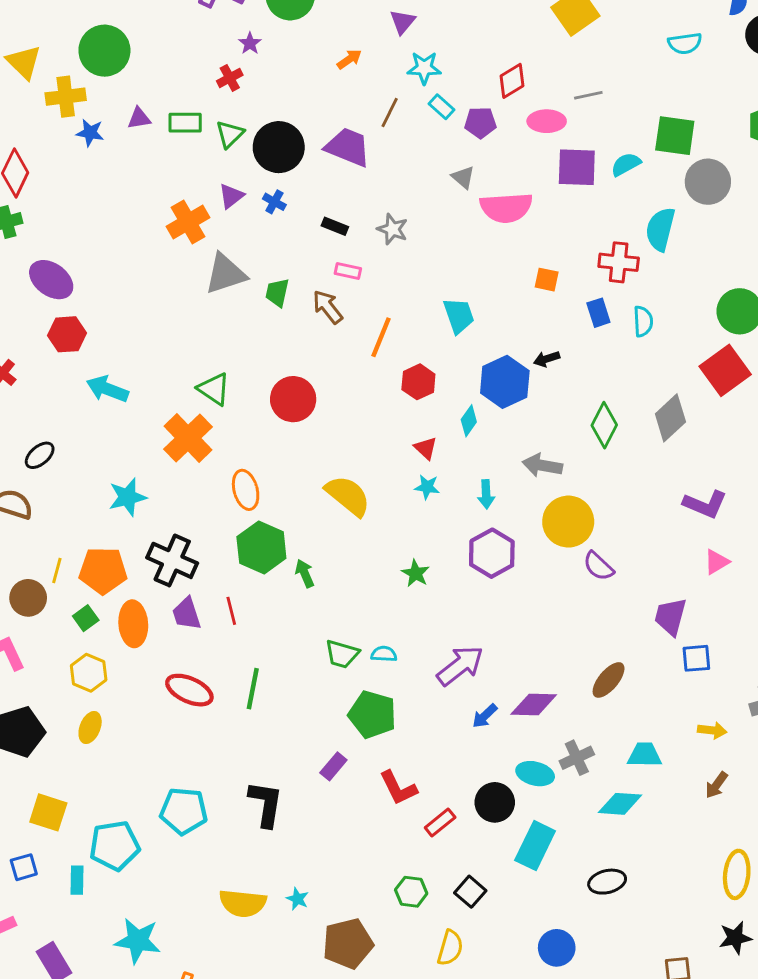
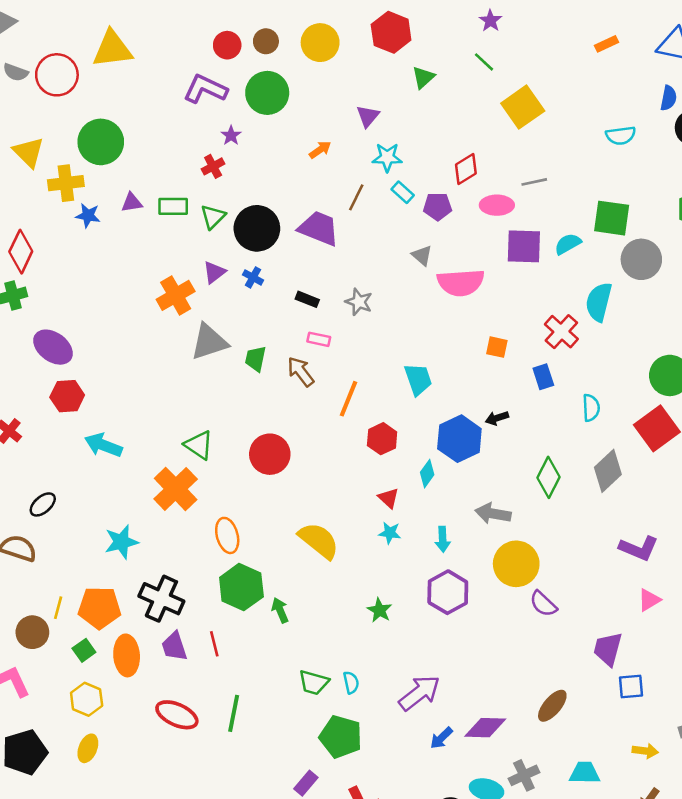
red cross: (619, 262) -> (561, 332), turned 36
cyan semicircle: (643, 321) -> (591, 408), moved
cyan semicircle: (384, 654) -> (351, 683), turned 75

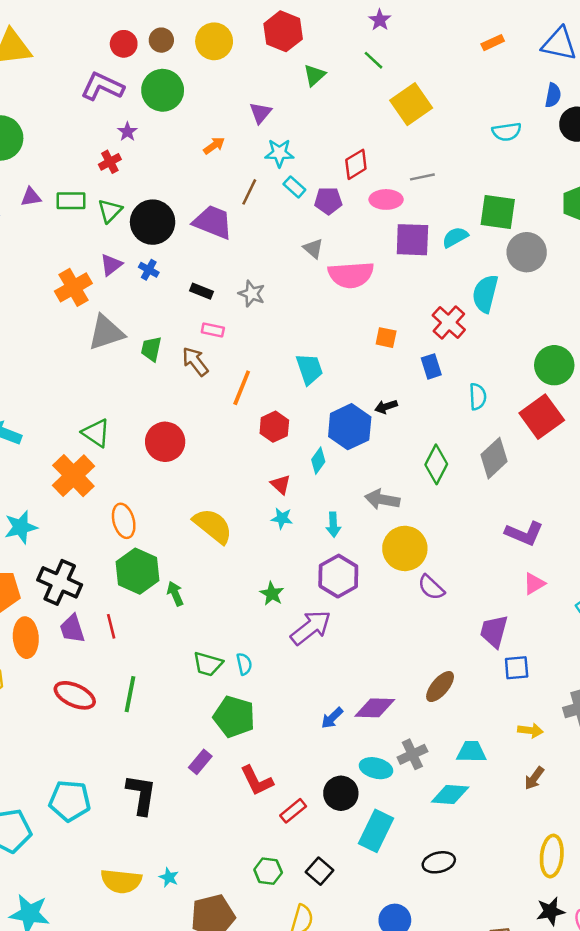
purple arrow: (419, 693) -> (311, 628), moved

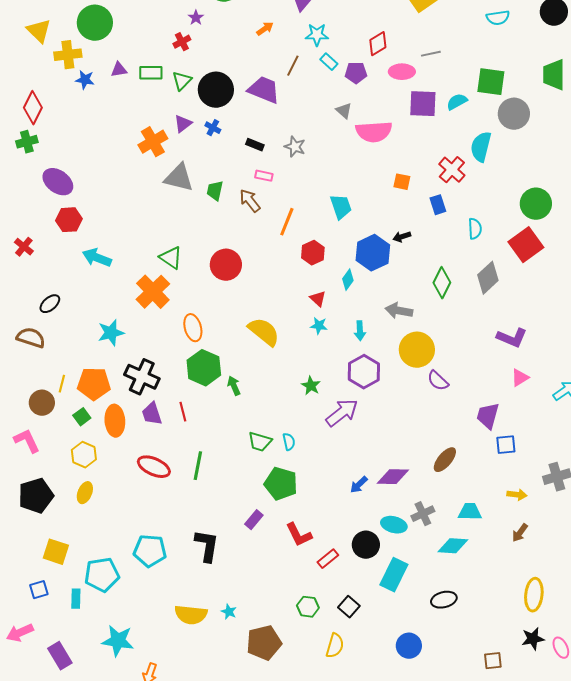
gray triangle: (106, 333) -> (179, 178), turned 32

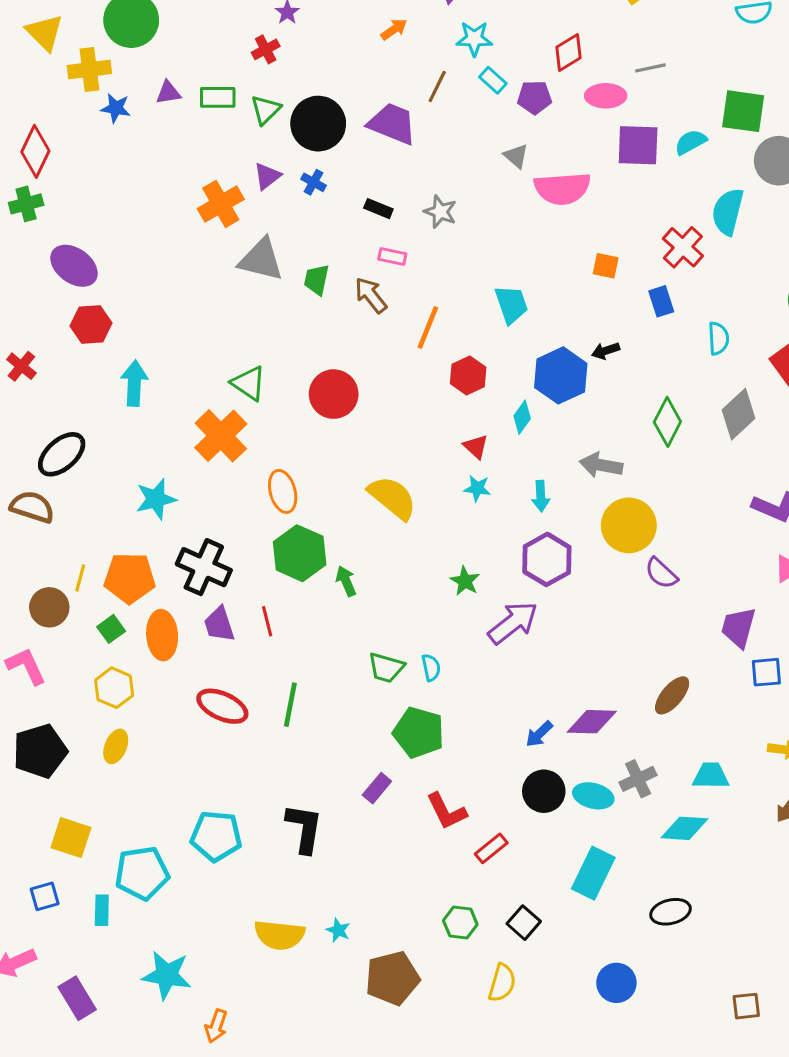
cyan arrow: (97, 258) -> (134, 383), turned 72
black ellipse: (50, 304) -> (62, 454), size x1.5
black circle: (366, 545) -> (544, 791), moved

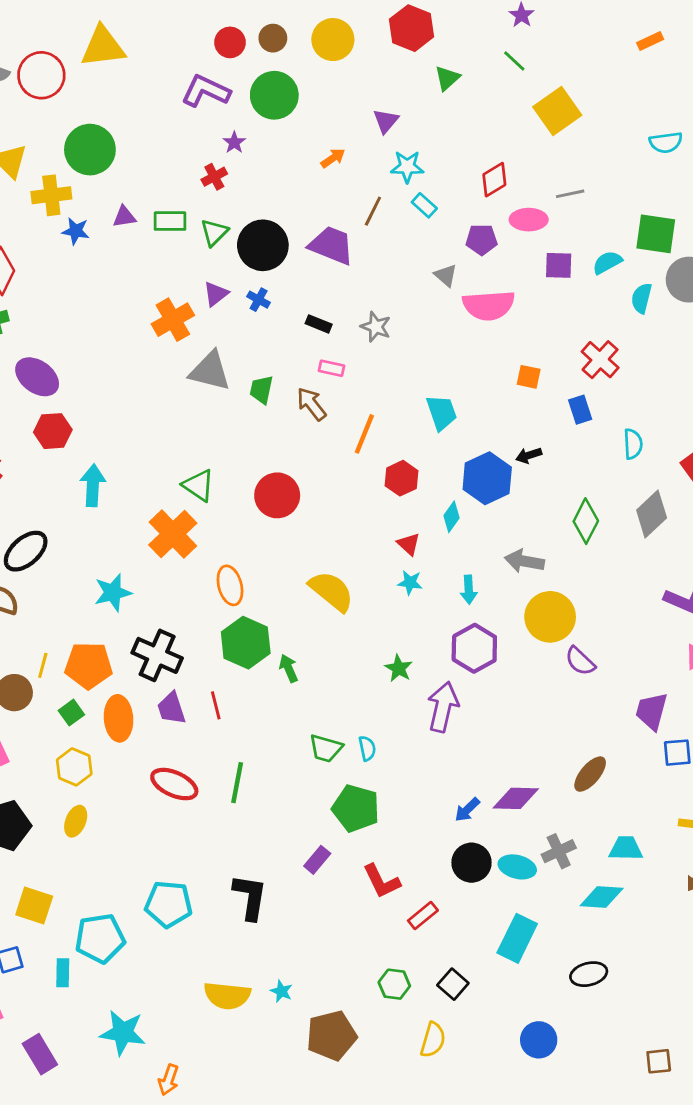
purple pentagon: (535, 97) -> (481, 240), moved
purple square: (638, 145) -> (559, 265), size x0.7
cyan semicircle: (728, 212) -> (642, 298), moved, size x0.7
purple arrow: (513, 623) -> (443, 707), turned -39

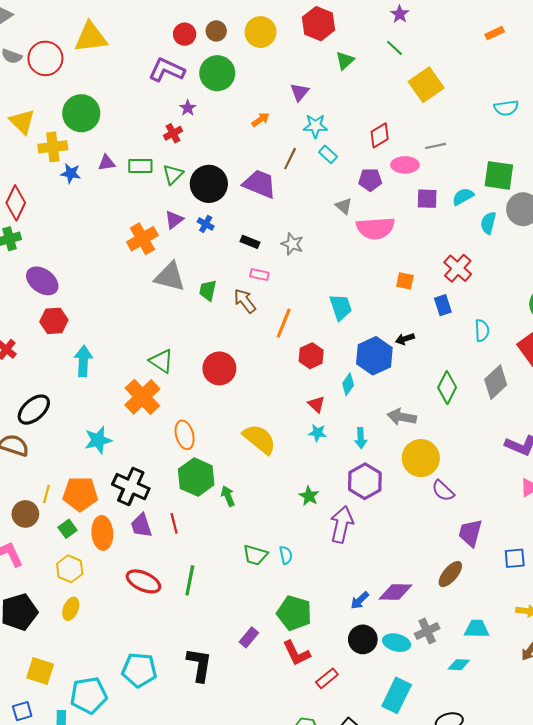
purple trapezoid: (652, 711) -> (470, 533), moved
green pentagon: (356, 808) -> (294, 613), moved
cyan diamond: (602, 897) -> (459, 665), size x0.7

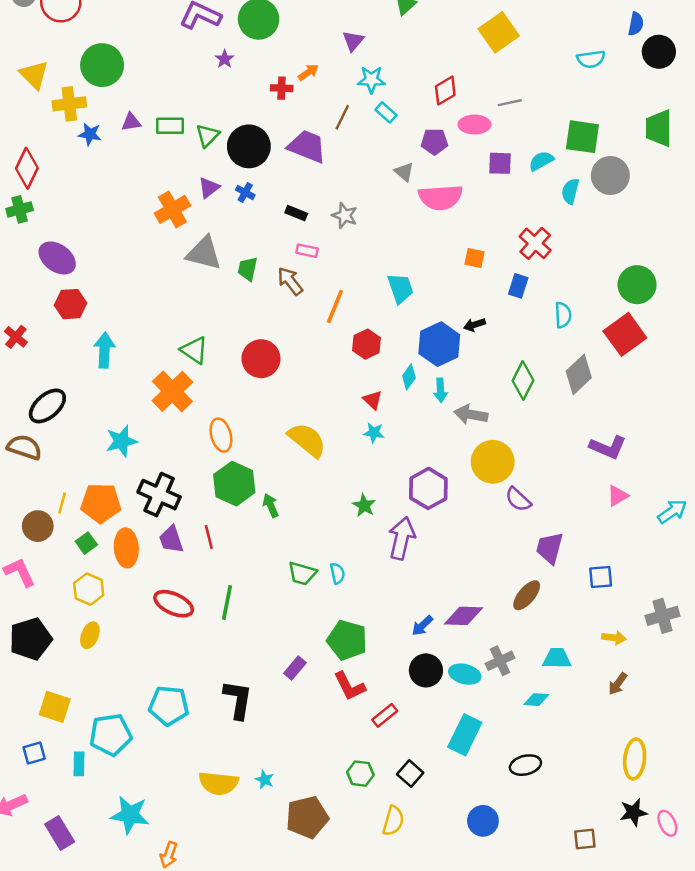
red cross: (173, 133) -> (282, 88), moved, turned 30
blue rectangle: (443, 305) -> (518, 286), turned 36
cyan arrow: (361, 438) -> (441, 390), moved

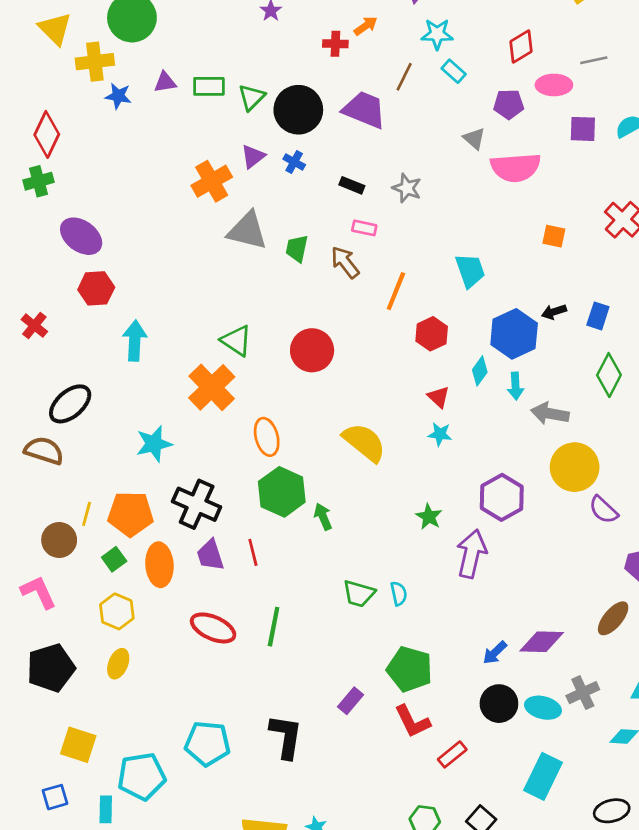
blue rectangle: (518, 286) -> (598, 316), moved

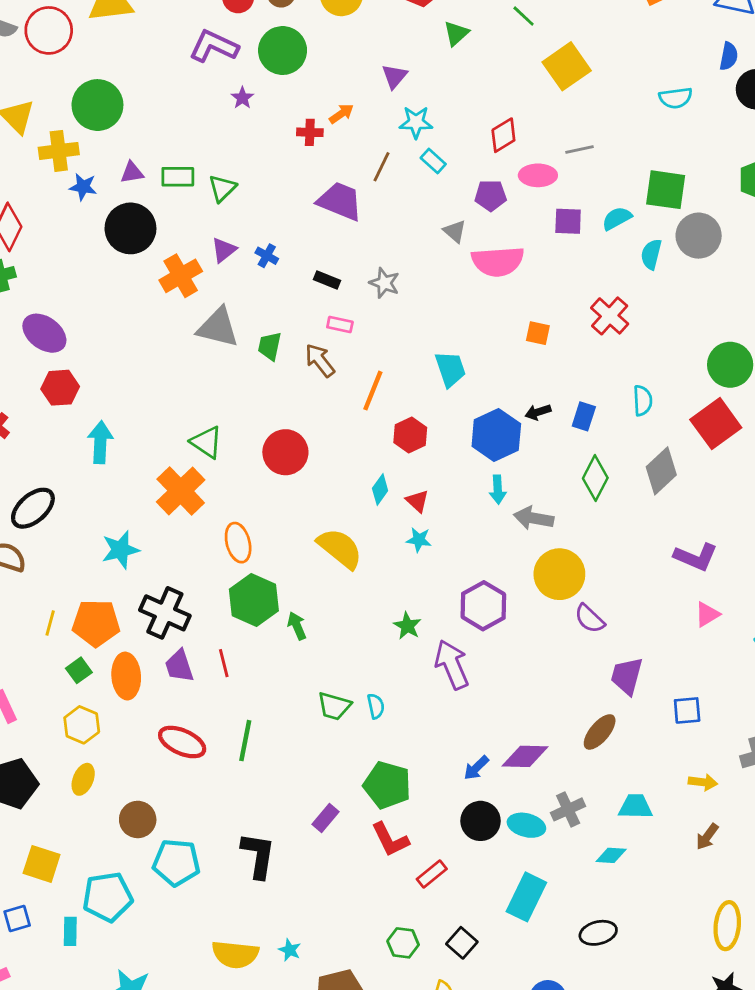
black circle: (298, 110) -> (130, 228), moved
cyan diamond: (480, 371) -> (380, 490), moved
brown circle: (59, 540) -> (138, 819), moved
purple arrow: (471, 554) -> (452, 665), turned -36

